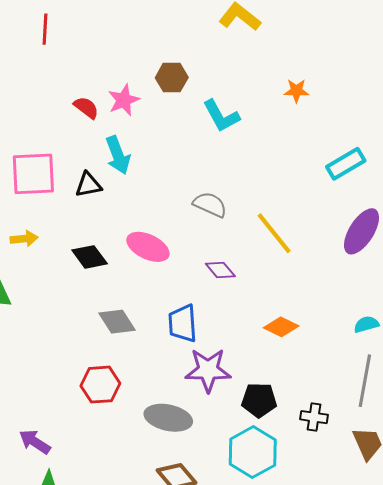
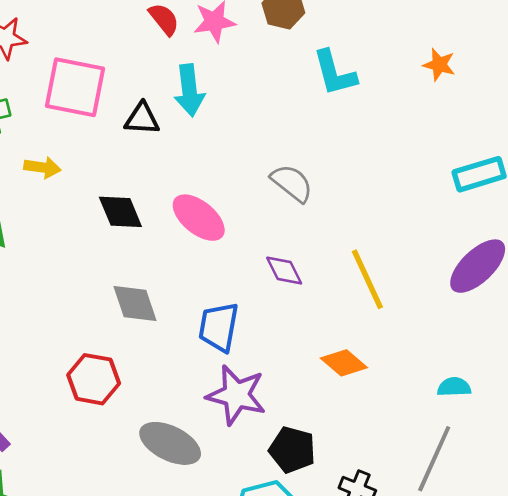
yellow line: (274, 233) -> (367, 279), moved

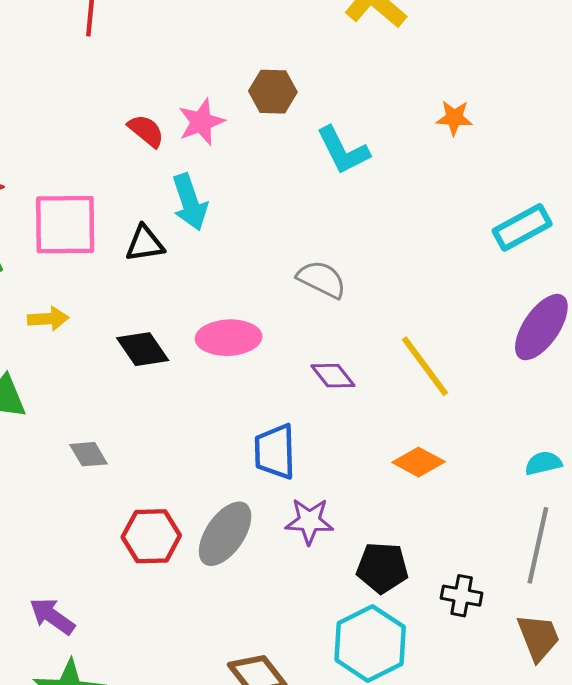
pink ellipse: (199, 218) -> (229, 338), turned -30
gray diamond: (135, 304) -> (88, 454), moved, size x0.7
purple star: (236, 395) -> (309, 521), size x0.7
gray ellipse: (170, 443) -> (225, 534), moved, turned -70

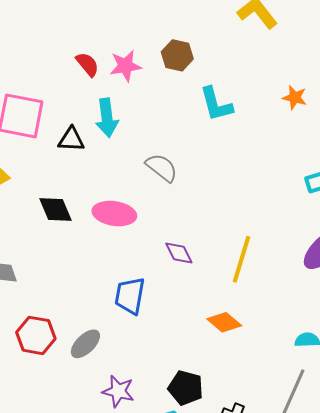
gray semicircle: (322, 279) -> (162, 168), moved
yellow line: (425, 366) -> (242, 259), turned 42
purple star: (309, 521) -> (118, 391), moved
gray ellipse: (225, 534) -> (85, 344), size x0.7

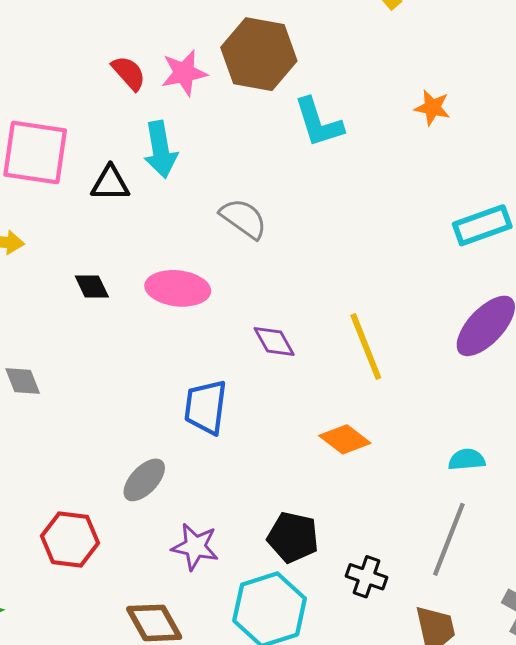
brown hexagon: (177, 55) -> (259, 54), size x1.6
black diamond: (56, 210) -> (92, 286), size x0.7
yellow line: (242, 259) -> (366, 347), turned -36
red hexagon: (36, 335) -> (70, 539), moved

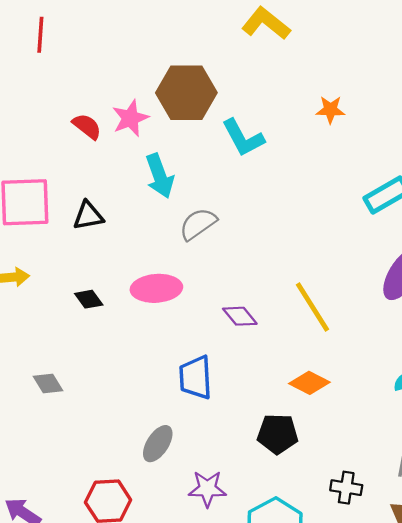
cyan arrow: (160, 150) -> (160, 176), moved
gray semicircle: (243, 218) -> (198, 224), turned -60
black pentagon: (293, 537) -> (278, 434), moved

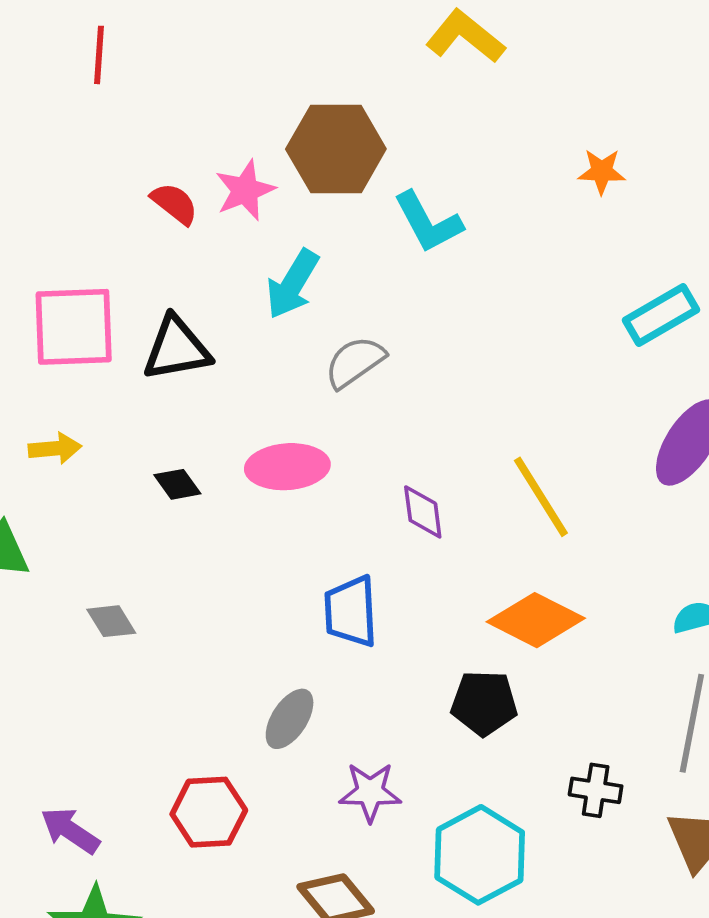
orange star: (330, 110) -> (602, 171), moved
cyan arrow: (160, 176) -> (293, 284), turned 51
black triangle: (88, 216) -> (177, 349), size x1.4
purple diamond: (240, 316) -> (423, 512), turned 32
orange diamond: (309, 383) -> (536, 620), size x1.4

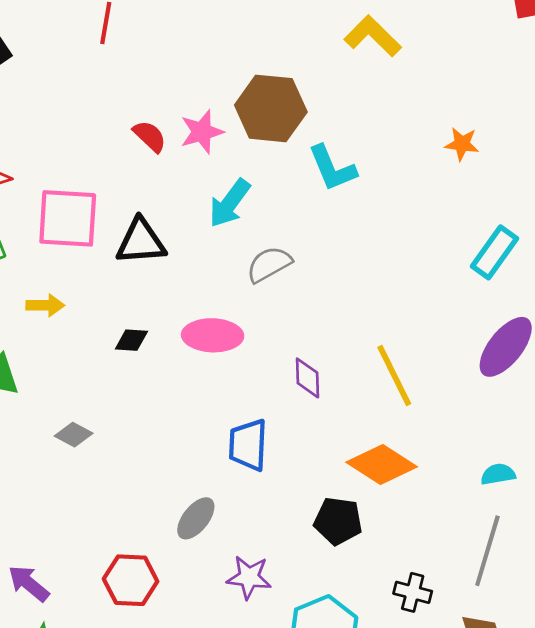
cyan rectangle: (661, 315) -> (495, 252), turned -30
black diamond: (177, 484) -> (131, 340), turned -56
gray diamond: (111, 621) -> (74, 435), turned -36

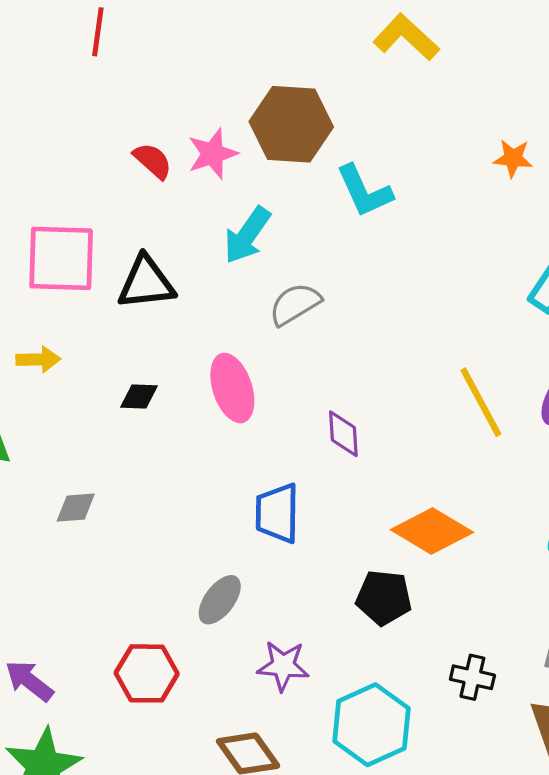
pink ellipse: (213, 335) -> (232, 388), turned 72
yellow line: (394, 376) -> (481, 402), moved
gray diamond: (74, 435) -> (76, 508), turned -30

